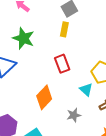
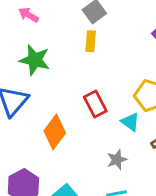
red rectangle: (62, 64) -> (95, 104), moved
orange diamond: (44, 97) -> (55, 132), moved

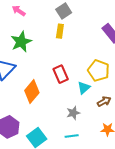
green star: (35, 60) -> (21, 42), turned 30
cyan triangle: (130, 122) -> (84, 88), turned 40

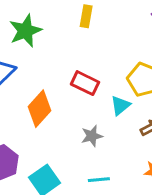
red rectangle: (61, 74) -> (85, 83), turned -42
gray star: (73, 113) -> (92, 136), moved

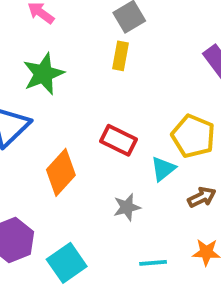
cyan line: (99, 180) -> (153, 263), moved

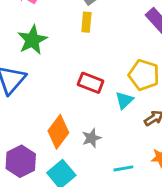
orange diamond: (61, 172) -> (58, 132), moved
gray star: (127, 207) -> (91, 138), moved

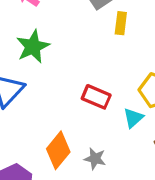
yellow rectangle: (86, 22) -> (121, 23), moved
gray star: (91, 138) -> (95, 159), turned 30

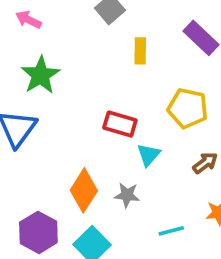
yellow rectangle: (121, 23) -> (140, 51), moved
cyan triangle: (133, 118) -> (149, 155), moved

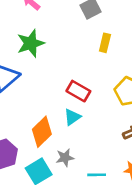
cyan triangle: (149, 155) -> (72, 117), moved
gray star: (127, 195) -> (65, 158), moved, turned -30

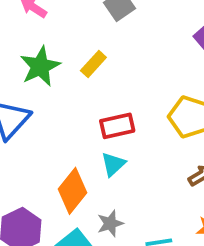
yellow rectangle: (105, 43) -> (93, 64), moved, turned 36
red rectangle: (78, 91) -> (117, 126), turned -35

